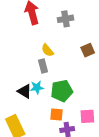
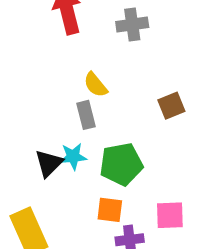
brown square: (88, 50) -> (171, 106), moved
black triangle: (25, 91) -> (49, 163), turned 42

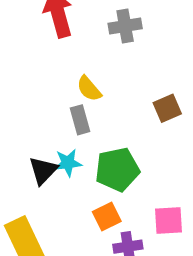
orange square: (110, 210) -> (107, 217), turned -32

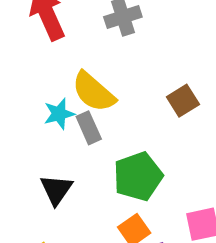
yellow semicircle: (89, 89) -> (93, 92), size x1.5
cyan star: (68, 163) -> (59, 114), moved

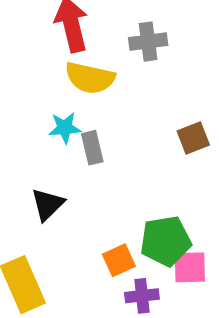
yellow semicircle: (93, 92) -> (90, 78), moved, turned -39
green pentagon: (138, 176) -> (166, 241), moved

